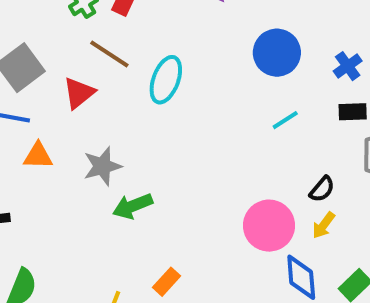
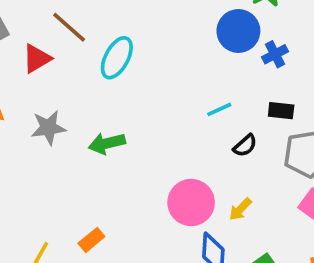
blue circle: (277, 53) -> (238, 31), moved
blue cross: (348, 66) -> (275, 54), moved
black semicircle: (322, 189) -> (245, 146), moved
green arrow: (133, 206) -> (107, 143), moved

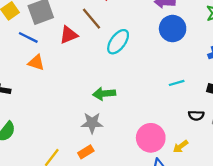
blue circle: (238, 31) -> (173, 29), moved
gray star: (48, 128) -> (92, 123), moved
black semicircle: (245, 146) -> (196, 115), moved, turned 35

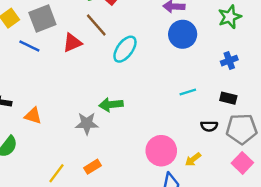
orange triangle: (36, 63) -> (33, 116), moved
gray star: (92, 123) -> (87, 123), moved

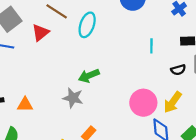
cyan line: (188, 92) -> (151, 46), turned -56
gray star: (87, 123) -> (73, 98), turned 30
yellow arrow: (193, 159) -> (173, 102), size x1.5

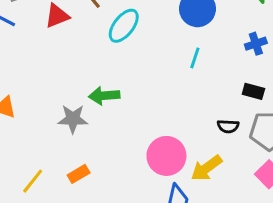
cyan line: (151, 46) -> (195, 58), moved
gray star: (73, 98) -> (73, 119), turned -30

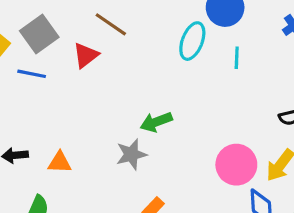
cyan ellipse: (124, 26) -> (192, 41), moved

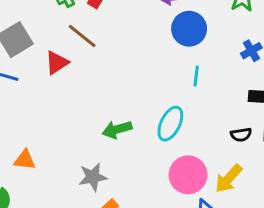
cyan ellipse: (192, 41) -> (170, 124), moved
gray star: (131, 154) -> (93, 177), moved

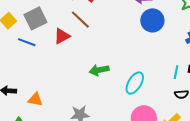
cyan line: (196, 76) -> (176, 72), moved
green arrow: (117, 129) -> (99, 70), moved

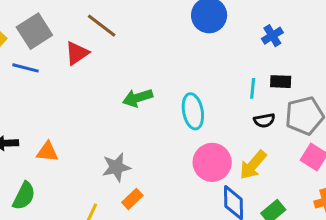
cyan ellipse: (135, 83) -> (193, 111), turned -35

